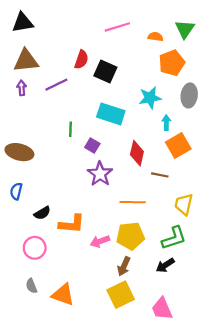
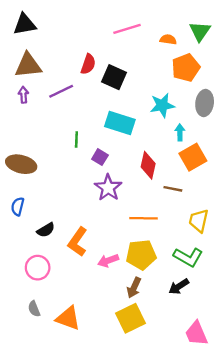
orange L-shape: (72, 224) -> (78, 242), turned 120
green L-shape: (174, 238) -> (188, 257), turned 48
pink trapezoid: (162, 309) -> (196, 333), moved

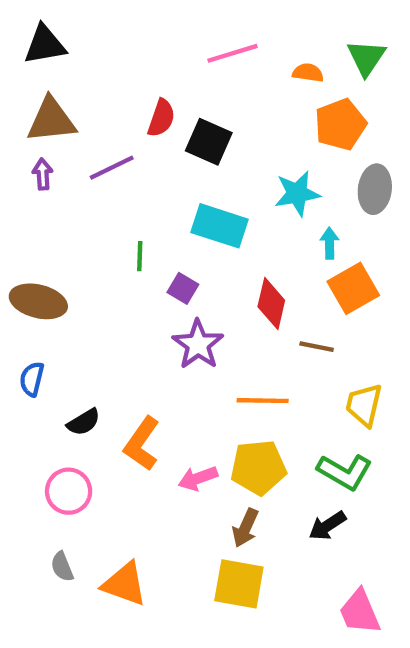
yellow square: (130, 318) -> (239, 584), turned 36

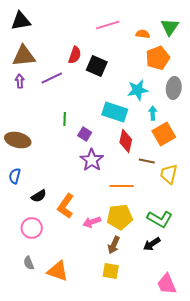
cyan rectangle: (220, 226) -> (115, 112), moved
yellow trapezoid: (364, 405) -> (169, 174), moved
yellow square: (239, 584) -> (111, 271), size x0.7

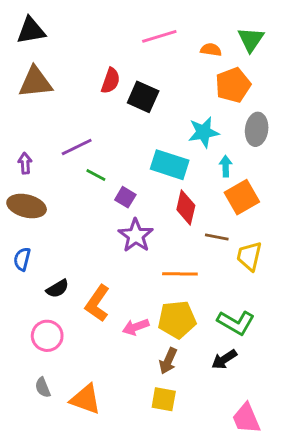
purple line: (52, 78) -> (77, 147), moved
purple arrow: (20, 81) -> (25, 163), moved
green line: (65, 119) -> (96, 175), turned -64

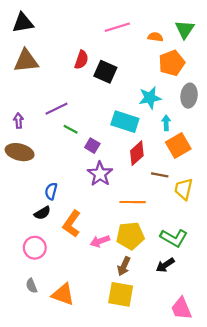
red diamond: (186, 207) -> (137, 153), turned 35
blue semicircle: (22, 259) -> (51, 191), moved
yellow square: (164, 399) -> (121, 294), size x1.4

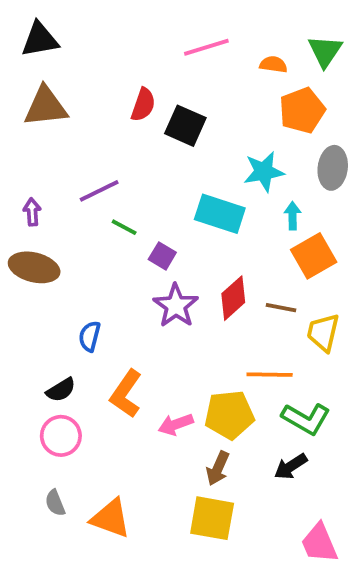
red diamond: (137, 153) -> (233, 298), moved
orange line: (133, 202) -> (270, 375), moved
black semicircle: (42, 213) -> (61, 390), moved

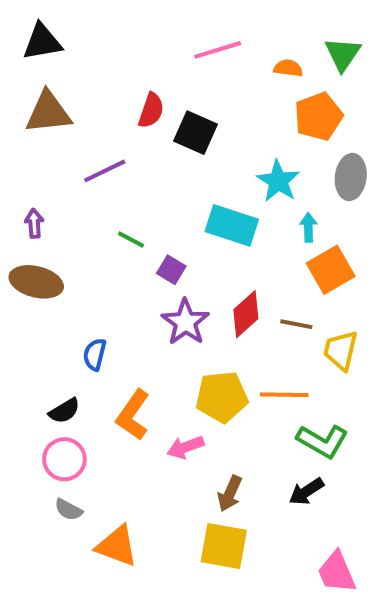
cyan star: (264, 172) -> (278, 181), turned -30
purple line: (99, 191) -> (105, 171), moved
yellow pentagon: (229, 415) -> (222, 397), moved
gray semicircle: (55, 503) -> (68, 510), moved, turned -40

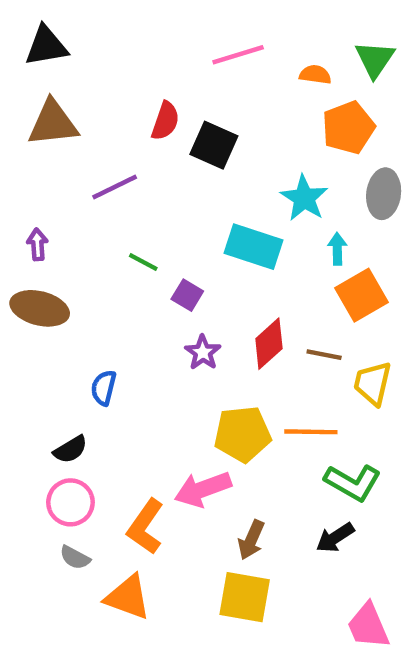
purple star: (185, 322) -> (203, 352), size x0.7
orange L-shape: (133, 415) -> (145, 527), moved
pink arrow: (185, 447) -> (203, 489), size x1.4

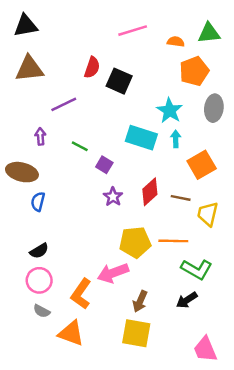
green triangle: (375, 59) -> (209, 33), turned 50
purple arrow: (37, 244) -> (40, 136), moved
cyan arrow: (337, 249) -> (176, 139), moved
blue semicircle: (104, 388) -> (38, 202), moved

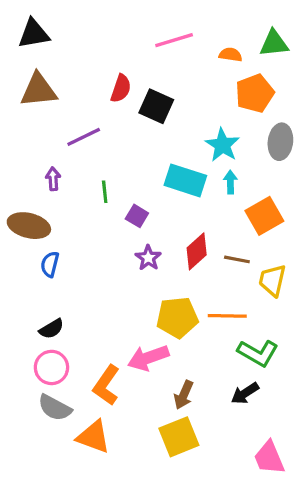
green line: (80, 146) -> (105, 192), turned 56
gray semicircle: (42, 311) -> (55, 408), size x1.5
yellow square: (136, 333) -> (179, 437), turned -32

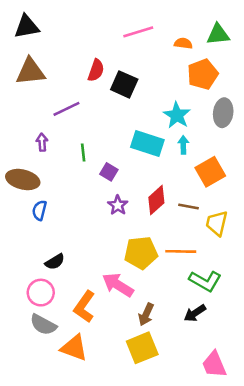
black semicircle: (51, 329) -> (55, 262), moved
pink arrow: (148, 358) -> (118, 285), turned 52

